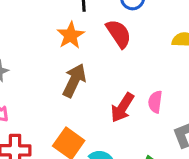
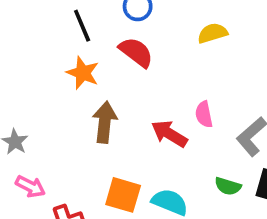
red arrow: (122, 108) -> (169, 134), turned 108

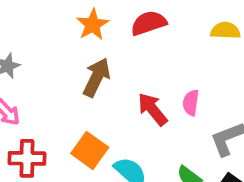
red semicircle: (136, 52) -> (149, 23), turned -75

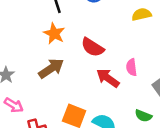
red semicircle: (149, 23) -> (93, 47), moved, turned -115
brown arrow: (97, 77) -> (51, 68), moved, turned 45

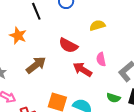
yellow semicircle: (142, 14) -> (97, 25), moved
orange star: (54, 33) -> (18, 36), moved

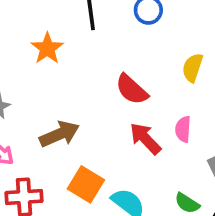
yellow semicircle: (97, 25) -> (193, 68), turned -70
brown arrow: (36, 65) -> (59, 134), moved

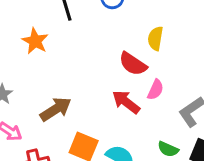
red semicircle: (132, 89) -> (133, 64), moved
pink semicircle: (183, 129) -> (155, 90), turned -150

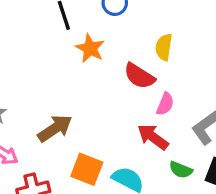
orange star: (35, 41) -> (90, 48), moved
red arrow: (126, 102) -> (153, 137), moved

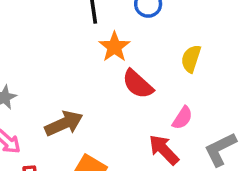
red semicircle: (139, 76) -> (138, 84), moved

